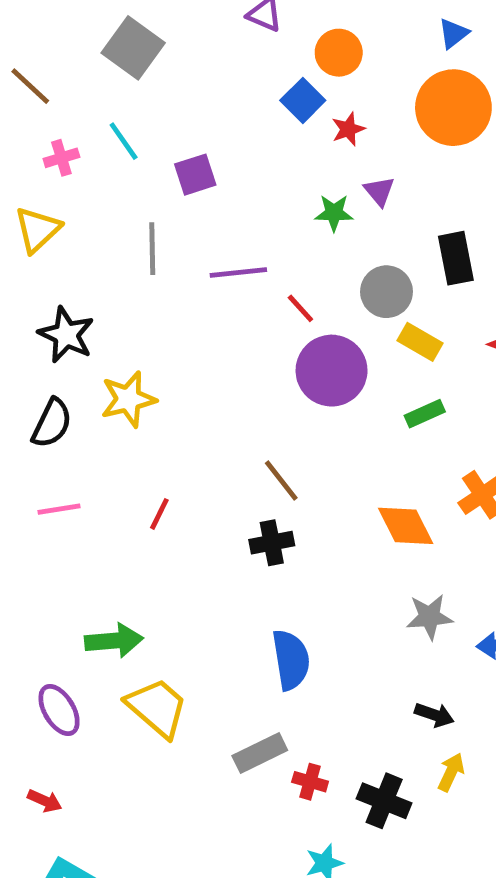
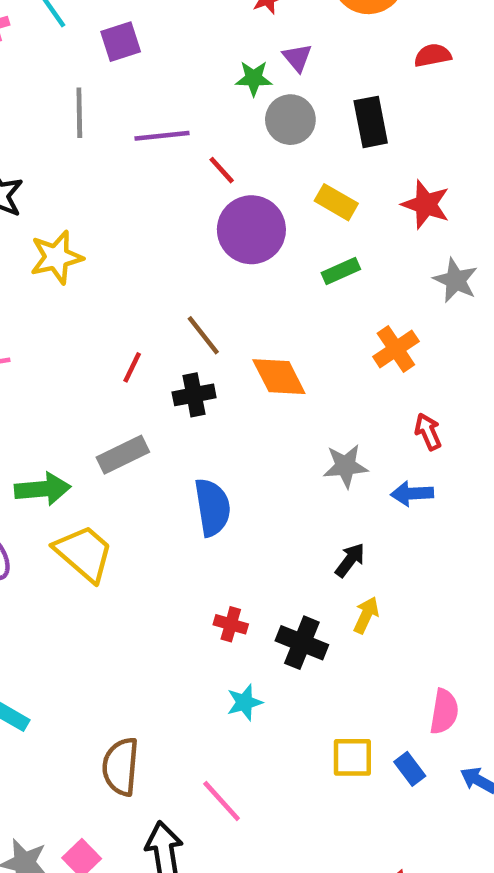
gray circle: (386, 292) -> (290, 120), moved
red line: (159, 514) -> (132, 367), moved
orange diamond: (406, 526) -> (279, 377), moved
black arrow: (434, 715) -> (350, 560), turned -72
gray rectangle: (260, 753) -> (123, 455), moved

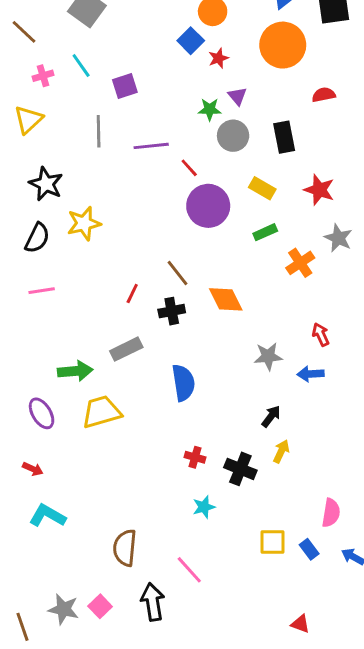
orange cross: (396, 349) -> (300, 263), moved
yellow trapezoid: (84, 553) -> (101, 412), turned -57

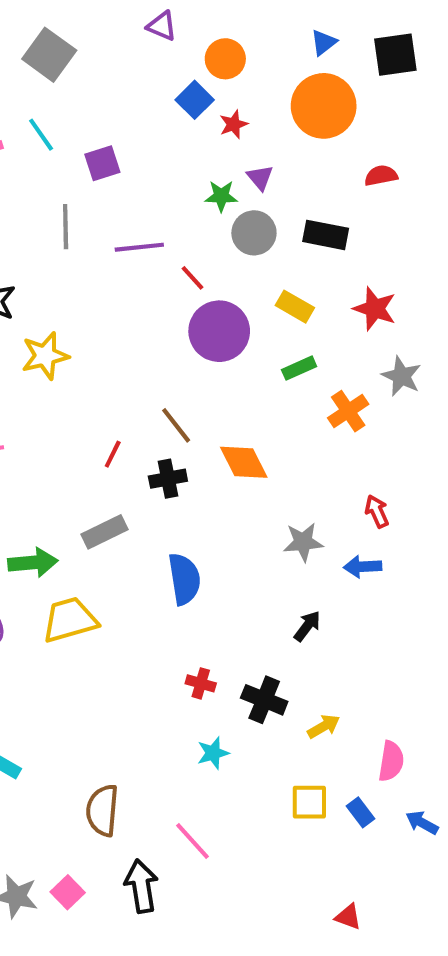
black rectangle: (284, 137) -> (326, 235), turned -68
yellow arrow: (281, 451) -> (324, 726), moved, turned 35

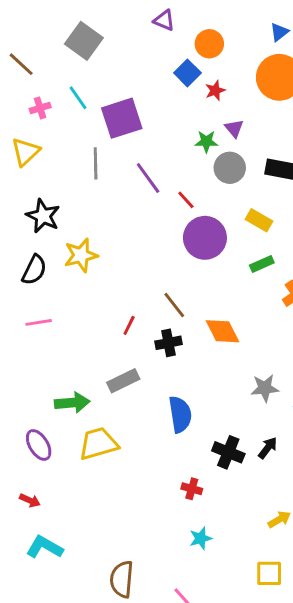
purple square: (102, 163) -> (122, 118), size x1.6
purple line: (139, 247) -> (148, 178), turned 60
black cross: (264, 700) -> (228, 452), moved

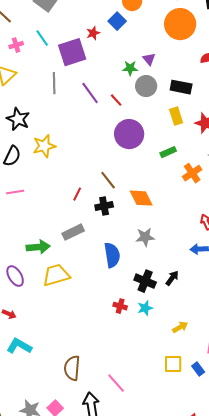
red star: (215, 90) -> (93, 33), moved
red line: (186, 200) -> (116, 100), moved
yellow rectangle: (259, 220) -> (176, 116), moved, turned 42
gray star: (265, 388) -> (145, 237), moved
cyan star: (201, 538) -> (145, 308), moved

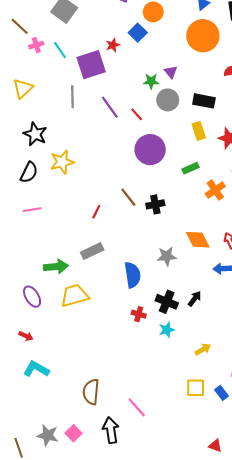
pink cross: (16, 45) -> (36, 45), moved
orange diamond: (141, 198) -> (198, 240), moved
black cross: (104, 206) -> (155, 204), moved
red cross: (120, 306) -> (139, 314), moved

